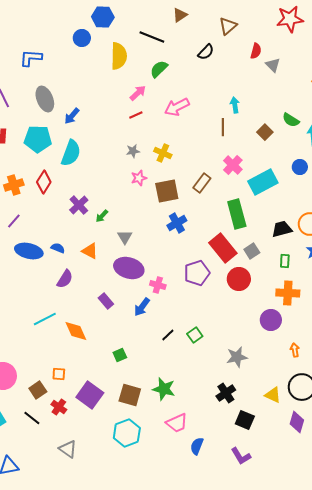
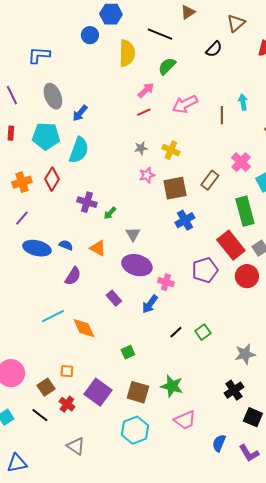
brown line: (223, 127) -> (222, 115), moved
purple cross: (79, 205) -> (87, 202), turned -30
blue semicircle: (197, 446) -> (219, 443), moved

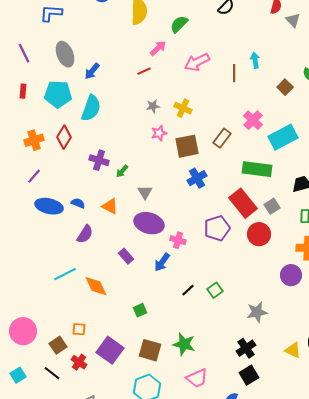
red line: (144, 112) -> (144, 71), moved
green rectangle: (245, 211) -> (257, 169), turned -68
black square: (253, 417) -> (249, 375), moved, turned 36

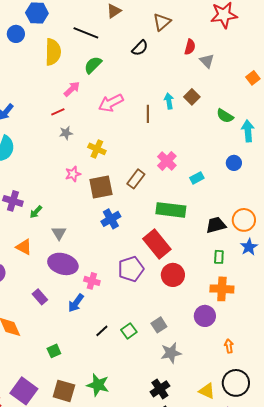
brown square: (285, 87) -> (192, 97), moved
gray star: (153, 106) -> (66, 133), moved
cyan rectangle: (283, 137) -> (197, 178), size x0.5
gray square: (272, 206) -> (159, 325), moved

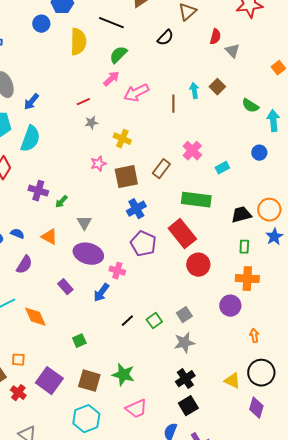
pink arrow: (72, 89) -> (111, 79), moved
purple pentagon: (131, 269) -> (143, 244), moved, turned -30
gray star: (171, 353) -> (184, 343), moved

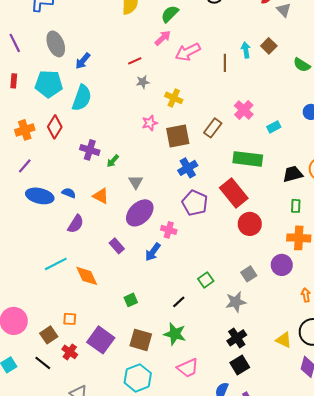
purple ellipse: (88, 254) -> (140, 213), turned -60
gray square: (184, 315) -> (249, 274), moved
black line: (127, 321) -> (179, 302), moved

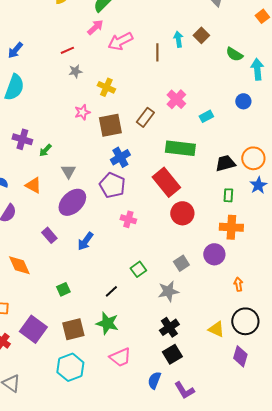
purple pentagon: (195, 203) -> (112, 185), moved
pink cross: (169, 230) -> (128, 219), moved
brown square: (141, 340) -> (73, 329), turned -30

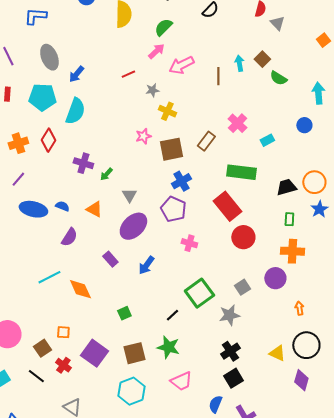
green semicircle: (234, 54) -> (278, 78), moved
gray star: (75, 71) -> (152, 90), moved
green square: (138, 269) -> (199, 293), size x1.8

